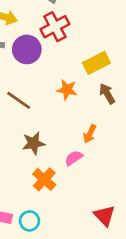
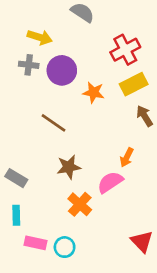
red cross: (55, 27) -> (125, 50), moved
orange star: (67, 90) -> (94, 92), moved
pink semicircle: (74, 158) -> (110, 182), size x1.4

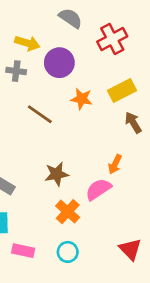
red cross: (125, 50) -> (112, 39), moved
purple circle: (62, 70) -> (59, 63), moved
brown line: (54, 123) -> (40, 114), moved
cyan circle: (65, 247) -> (68, 252), moved

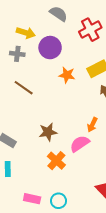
brown line: (40, 114) -> (24, 88), moved
pink rectangle: (23, 251) -> (32, 199), moved
cyan circle: (68, 252) -> (59, 201), moved

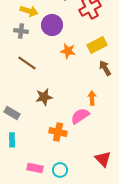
orange arrow: (92, 125) -> (92, 98), turned 152
brown star: (48, 132) -> (44, 97), moved
orange cross: (56, 161) -> (58, 132), turned -30

